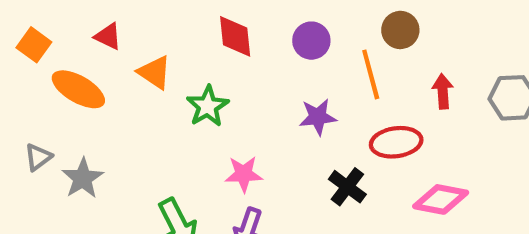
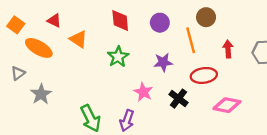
green star: (208, 106) -> (118, 57), moved
gray triangle: (38, 157) -> (18, 73), moved
pink star: (244, 174) -> (143, 92), moved, turned 30

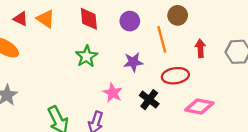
orange triangle: (78, 39) -> (46, 19), moved

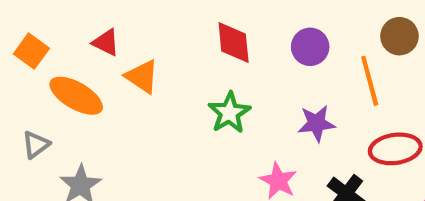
orange triangle: (46, 19) -> (142, 77), moved

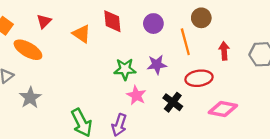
red triangle: (106, 43) -> (44, 21), turned 49
orange triangle: (142, 77) -> (82, 34), moved
green star: (229, 113) -> (125, 69), moved, turned 30

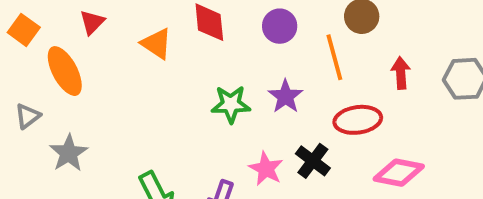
orange ellipse: (28, 50) -> (65, 71), turned 32
purple star: (157, 65) -> (285, 96), turned -30
pink star: (136, 95) -> (266, 169), moved

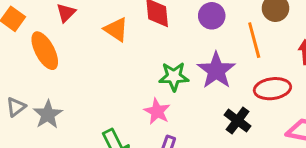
purple star: (285, 96) -> (216, 70), size x1.4
gray triangle: (28, 116) -> (16, 107), moved
pink star: (266, 169) -> (157, 111), moved

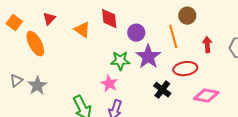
purple circle: (212, 16) -> (136, 33), moved

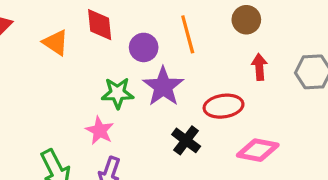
brown circle: (187, 16) -> (246, 20), moved
orange line: (173, 37) -> (188, 34), moved

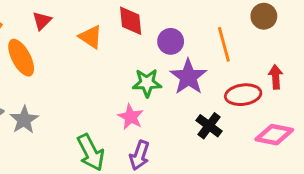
orange line: (188, 34) -> (224, 44), moved
red arrow: (259, 67) -> (276, 77), moved

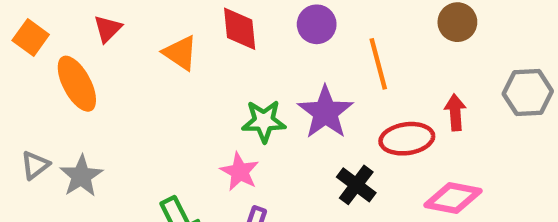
brown circle: (264, 16) -> (457, 22), moved
purple circle: (171, 41) -> (317, 24), moved

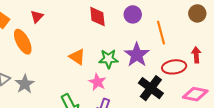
orange triangle: (180, 53) -> (77, 57), moved
black cross: (356, 185) -> (151, 88), size x1.4

